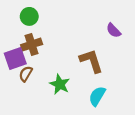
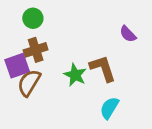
brown semicircle: (26, 74) -> (29, 83), size x1.5
green star: (60, 84) -> (75, 75), moved

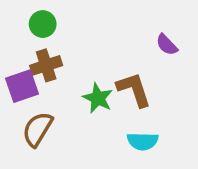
brown semicircle: (29, 83) -> (37, 129), moved
cyan semicircle: (109, 108) -> (143, 141), turned -120

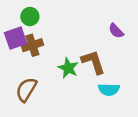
purple square: (22, 86) -> (16, 38), moved
cyan semicircle: (143, 141) -> (109, 89), moved

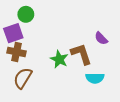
purple semicircle: (116, 31) -> (101, 38), moved
brown cross: (32, 45) -> (16, 52), moved, turned 30

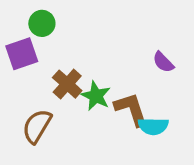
brown cross: (16, 52) -> (67, 84), moved, turned 30
brown L-shape: (81, 54) -> (131, 109), moved

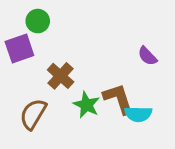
green star: (96, 96) -> (86, 105), moved

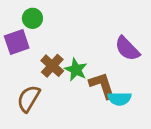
purple semicircle: (147, 56) -> (127, 49), size x1.5
green star: (86, 105) -> (76, 70), moved

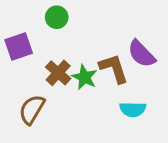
green circle: (32, 18) -> (57, 17), moved
brown L-shape: (102, 85) -> (114, 68), moved

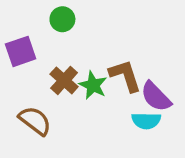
purple semicircle: (142, 54) -> (156, 97), moved
brown semicircle: (32, 109) -> (35, 121), turned 96

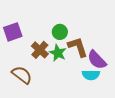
green circle: (62, 19) -> (60, 32), moved

